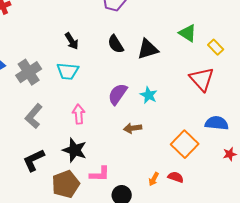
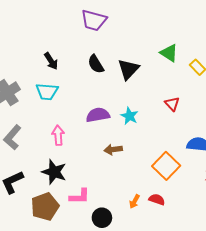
black triangle: (148, 49) -> (128, 69), turned -30
red triangle: (202, 79) -> (172, 104), moved, size x0.6
purple semicircle: (118, 94) -> (98, 115), turned 45

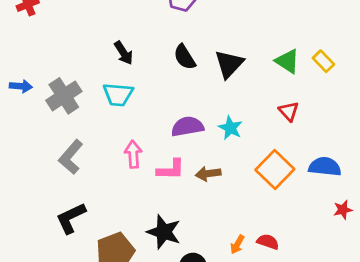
green triangle: (169, 53) -> (287, 61), moved
orange square: (166, 166) -> (275, 169), moved
black star: (54, 172) -> (164, 232), moved
pink L-shape: (80, 196) -> (171, 169), moved

